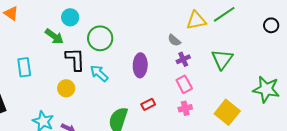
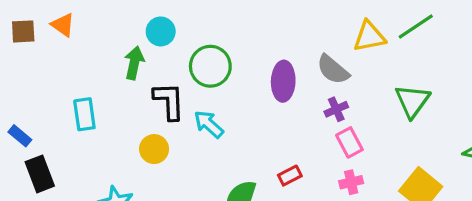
green arrow: (54, 36) -> (134, 63), turned -114
gray semicircle: (174, 40) -> (333, 70), size x1.5
purple cross: (183, 59) -> (336, 109), moved
purple ellipse: (140, 65) -> (283, 81), moved

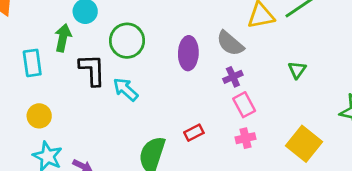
green triangle: (412, 101) -> (297, 70), size x0.6
cyan rectangle: (84, 114) -> (32, 63), moved
yellow circle: (154, 149) -> (39, 116), moved

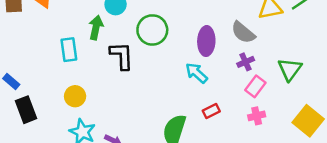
green triangle: (297, 70) -> (290, 69), moved, size x1.5
cyan arrow: (126, 89) -> (196, 73), moved
pink rectangle: (244, 105) -> (255, 86), turned 65

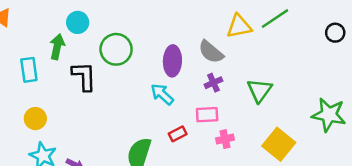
pink rectangle: (255, 86) -> (207, 115), moved, turned 50

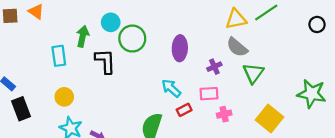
cyan circle: (78, 22) -> (111, 22), moved
gray semicircle: (211, 52) -> (237, 47), moved
cyan arrow: (162, 94) -> (171, 88), moved

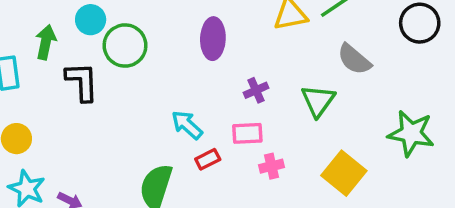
black circle: (317, 24) -> (420, 23), size x1.5
gray semicircle: (237, 47) -> (354, 59), moved
purple ellipse: (180, 48) -> (213, 39), moved

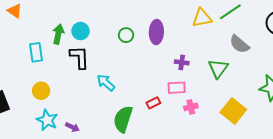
cyan circle: (91, 20) -> (81, 31), moved
green circle: (125, 46) -> (126, 35), moved, size x0.6
purple cross: (256, 90) -> (182, 62), turned 32
cyan arrow: (187, 125) -> (106, 83), moved

